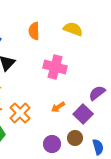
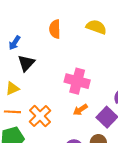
pink cross: (55, 67) -> (77, 81), moved

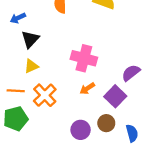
blue arrow: (15, 43) -> (18, 18), turned 32
yellow triangle: (12, 88) -> (31, 66), moved

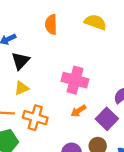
orange cross: (45, 95) -> (35, 118), turned -30

